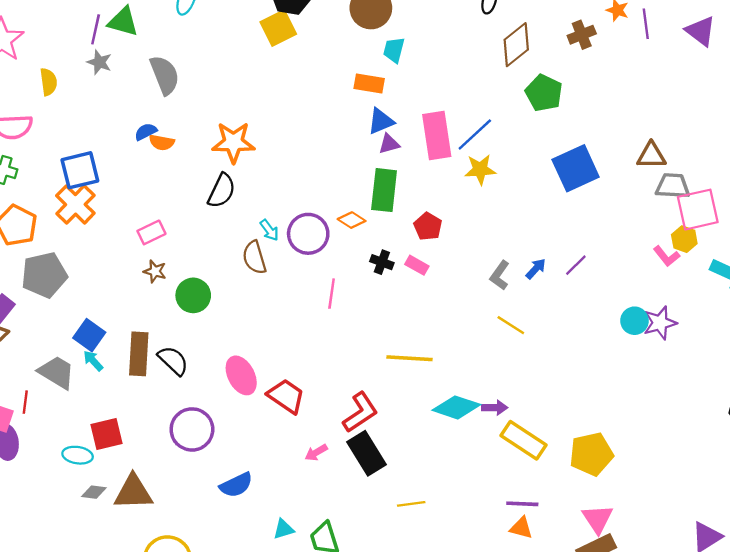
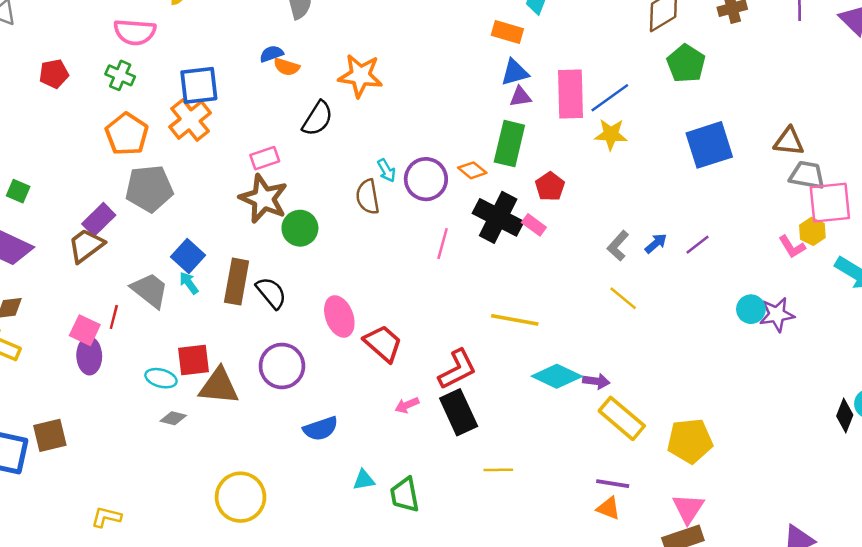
black semicircle: (222, 191) -> (318, 119), moved
black cross: (382, 262) -> (498, 217), size x2.0
brown star: (155, 271) -> (264, 199), size x2.0
brown triangle: (133, 492) -> (219, 386), moved

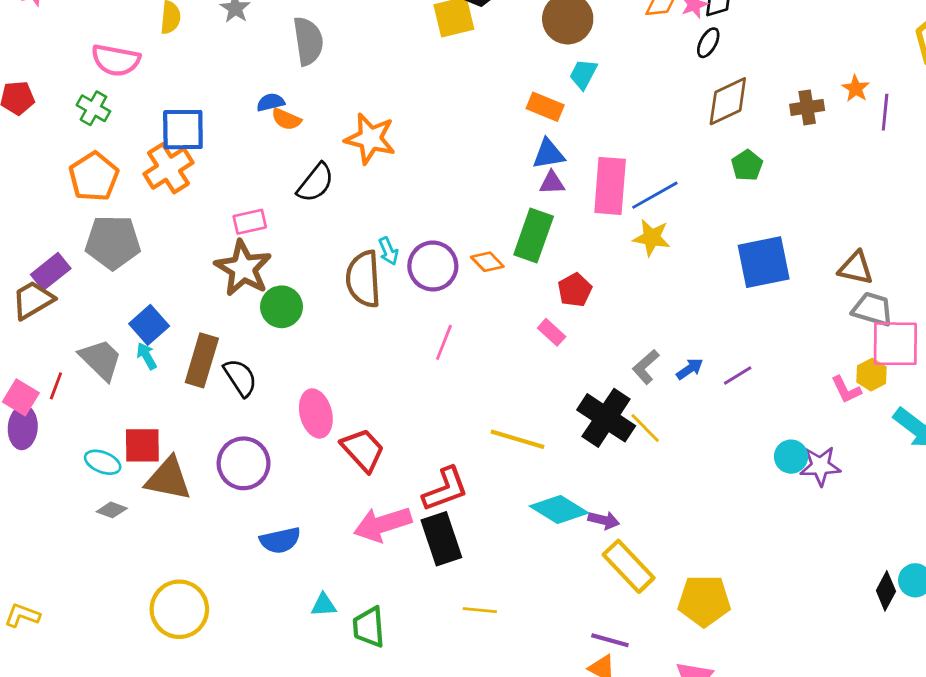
green pentagon: (686, 64) -> (747, 165), size x0.7
brown semicircle: (368, 197) -> (363, 279), size x1.4
black cross: (498, 217) -> (606, 418), moved
pink arrow: (407, 405) -> (383, 524), size x2.0

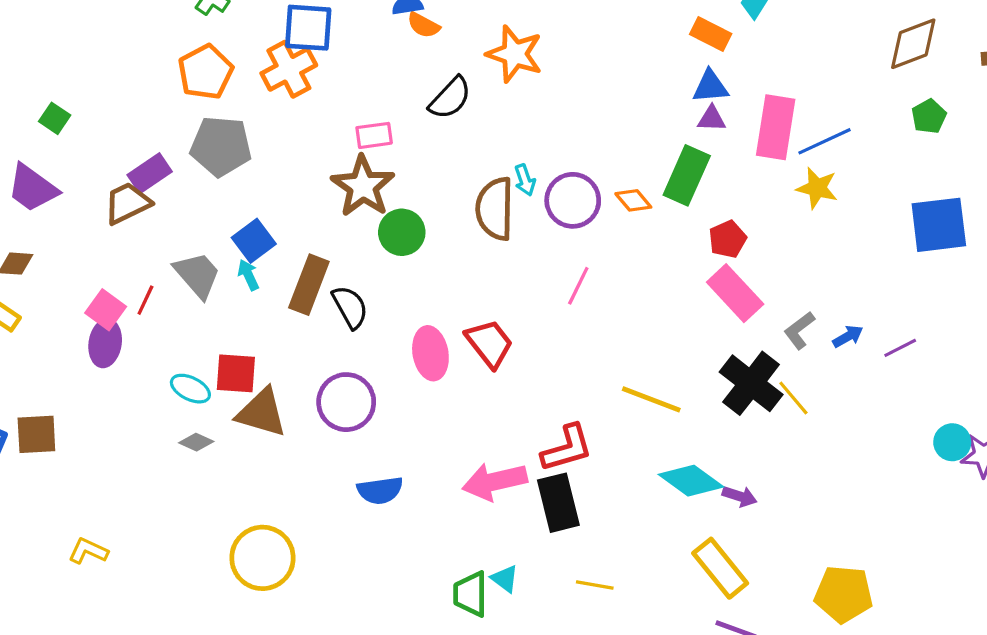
pink rectangle: (552, 332) -> (735, 293), moved, size x1.8
red trapezoid: (363, 450) -> (489, 343), moved
yellow rectangle: (629, 566) -> (720, 568), moved
cyan triangle: (324, 605) -> (505, 579), moved, turned 36

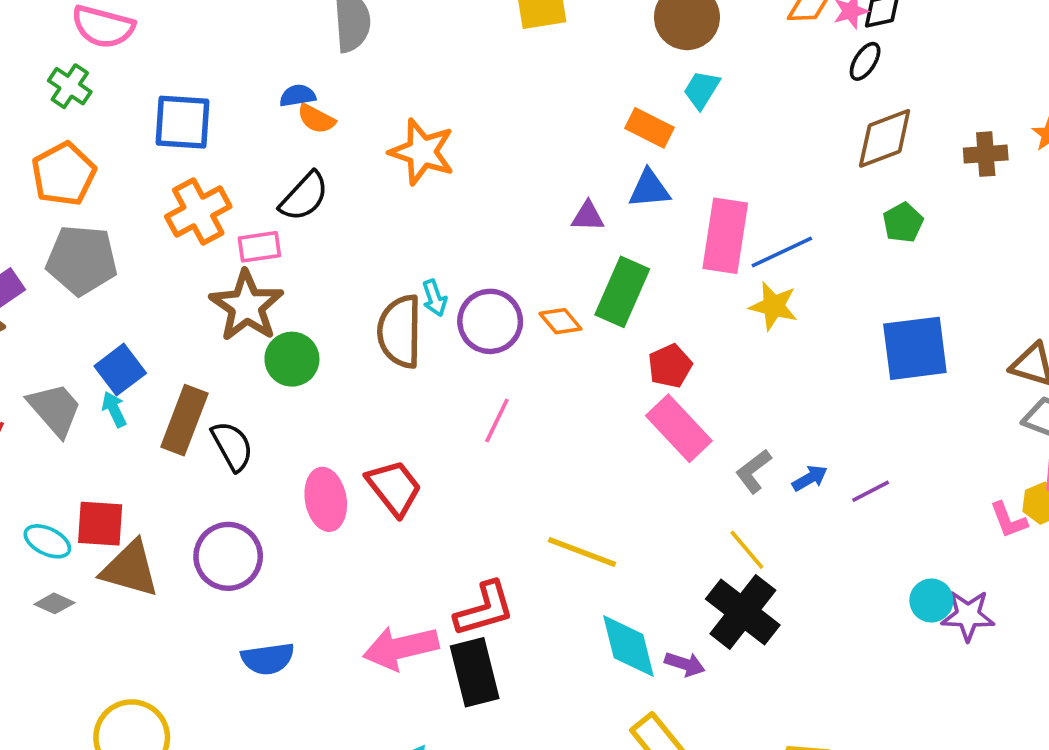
orange cross: (289, 69) -> (198, 211), moved
black semicircle: (450, 98) -> (304, 196), moved
purple triangle: (712, 119) -> (588, 216), moved
black cross: (751, 383) -> (743, 612), moved
cyan diamond: (691, 481) -> (628, 646), turned 40

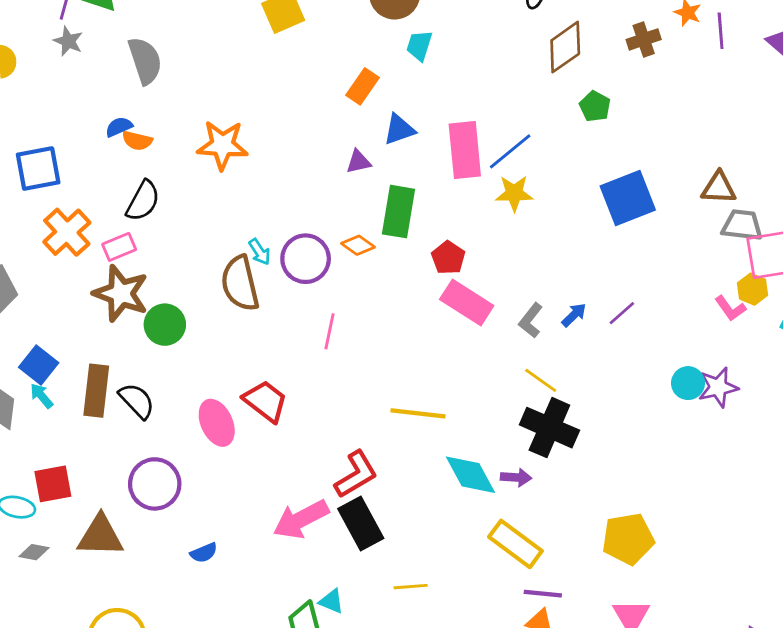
orange rectangle: (650, 128) -> (362, 86), moved, turned -68
brown triangle: (130, 569) -> (100, 536), moved
blue semicircle: (268, 659) -> (204, 553), size x0.7

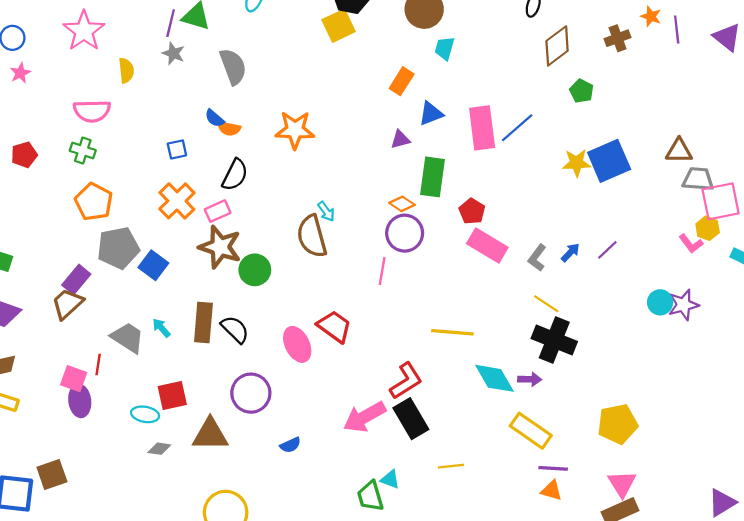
blue semicircle: (119, 127) -> (215, 118), turned -114
blue square: (38, 168) -> (177, 149), moved, size x0.6
yellow star: (514, 193) -> (576, 163), moved
purple circle: (306, 259) -> (405, 233), moved
blue square: (39, 365) -> (153, 265), moved

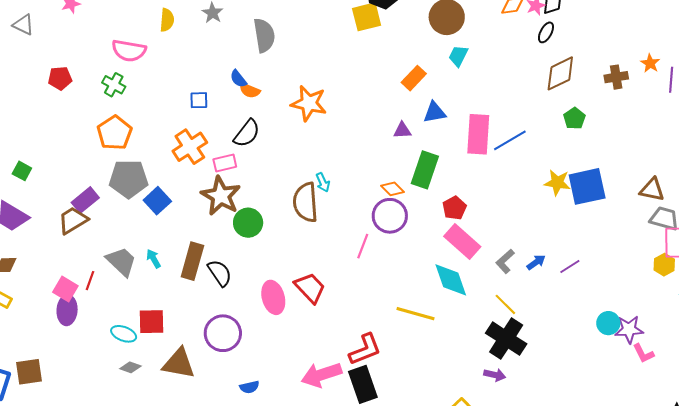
pink L-shape: (691, 244) -> (643, 353), moved
cyan diamond: (494, 378) -> (451, 280), moved
purple arrow: (530, 379) -> (495, 375), moved

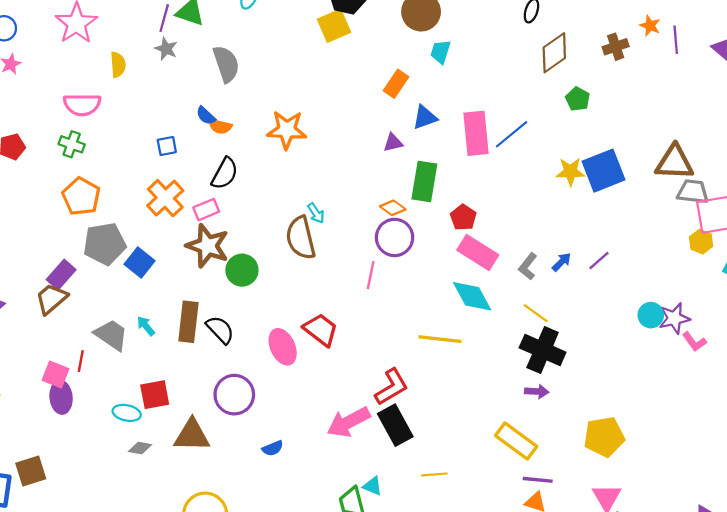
brown triangle: (652, 190) -> (674, 163), size x1.4

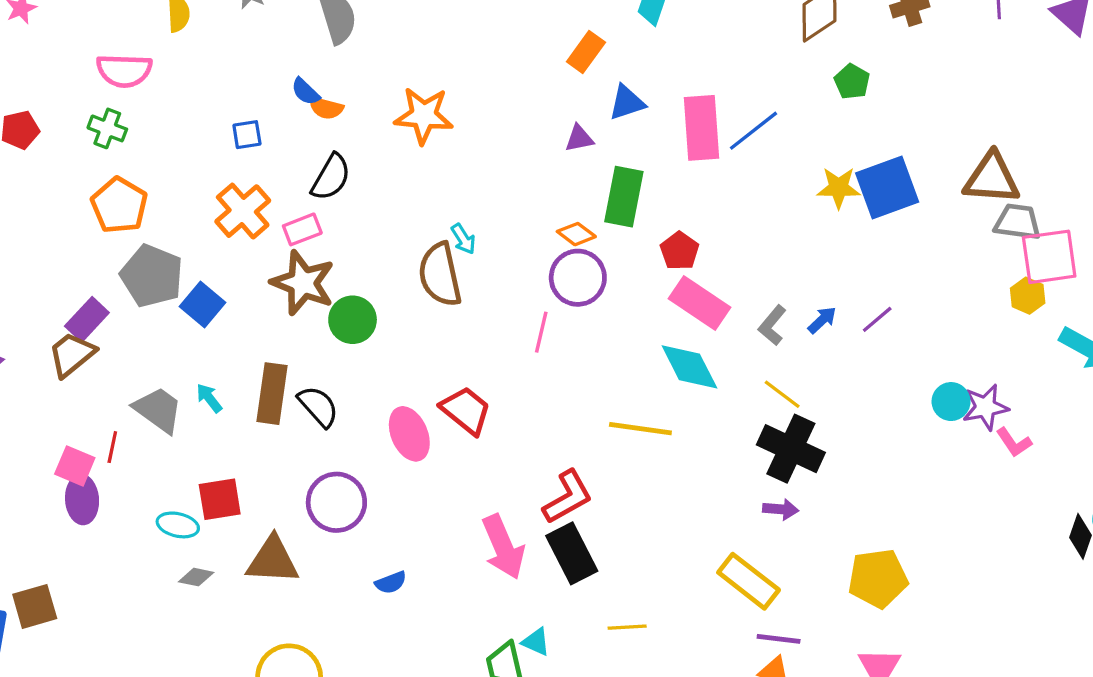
gray pentagon: (105, 244) -> (152, 276), turned 30
pink arrow: (349, 422) -> (503, 547), turned -87

